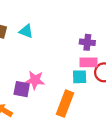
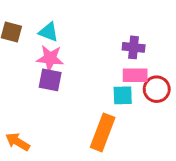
pink star: (35, 80) -> (50, 58), moved
purple square: (22, 89) -> (50, 80), moved

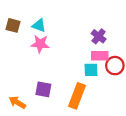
purple cross: (134, 47) -> (99, 36), turned 32
purple square: (50, 80) -> (43, 89), moved

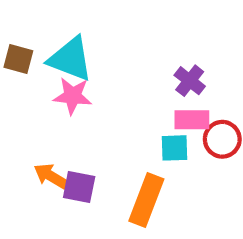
cyan triangle: (39, 25) -> (70, 59), size x1.6
orange arrow: (17, 102) -> (51, 176), moved

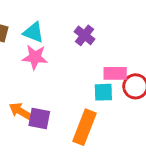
cyan triangle: (70, 59) -> (33, 32), size x0.7
purple cross: (190, 81) -> (84, 35), moved

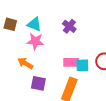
pink rectangle: (115, 73) -> (71, 62), moved
orange arrow: (20, 111) -> (25, 63), moved

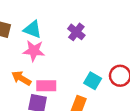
pink rectangle: (71, 62) -> (46, 86), moved
cyan square: (82, 65) -> (93, 81), turned 32

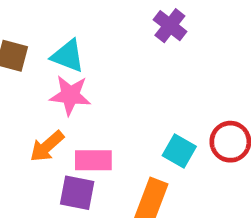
purple cross: (76, 32) -> (170, 26), moved
orange arrow: (21, 78) -> (47, 146), turned -72

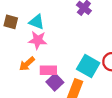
cyan square: (179, 151) -> (88, 66), size x1.5
purple square: (77, 193) -> (55, 82), moved, turned 35

